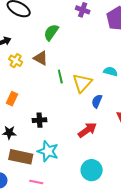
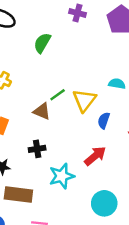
brown triangle: (41, 58) -> (42, 111), moved
green line: (60, 77) -> (58, 95), turned 72
cyan star: (48, 151) -> (62, 176), moved, turned -30

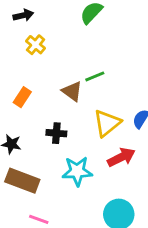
yellow triangle: (84, 100) -> (107, 123), moved

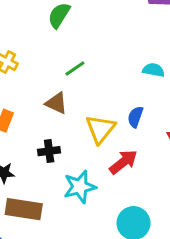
green line: (95, 76) -> (75, 68), moved

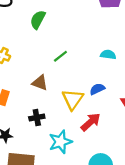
green line: (75, 68) -> (60, 56), moved
blue semicircle: (135, 117) -> (97, 89), turned 48

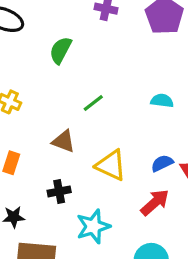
blue semicircle: (97, 89) -> (162, 163), moved
yellow triangle: (73, 99) -> (111, 165), turned -40
red arrow: (91, 122) -> (155, 202), moved

